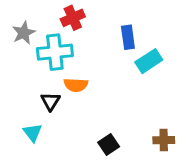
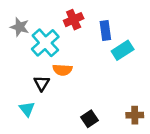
red cross: (73, 18) -> (74, 20), moved
gray star: (24, 33) -> (20, 27), turned -30
cyan cross: (55, 52) -> (45, 43), turned -36

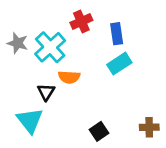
gray star: (20, 27) -> (18, 43), moved
cyan rectangle: (123, 50) -> (119, 64), moved
cyan triangle: (27, 109) -> (30, 121), size x1.5

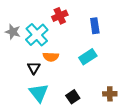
blue rectangle: (117, 34) -> (95, 26), moved
cyan rectangle: (119, 64) -> (88, 57), moved
cyan triangle: (30, 121) -> (39, 93), moved

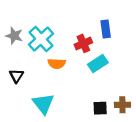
red cross: (60, 16) -> (83, 43), moved
black triangle: (34, 68) -> (16, 76), moved
black square: (73, 97) -> (100, 108), moved, turned 32

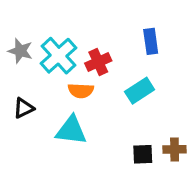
red cross: (83, 43) -> (98, 62), moved
black triangle: (16, 76) -> (24, 108), turned 32
cyan triangle: (43, 104) -> (71, 130), moved, turned -45

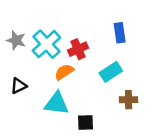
orange semicircle: (81, 91) -> (64, 72), turned 144
brown cross: (175, 149) -> (129, 100), moved
black square: (143, 154) -> (86, 122), moved

